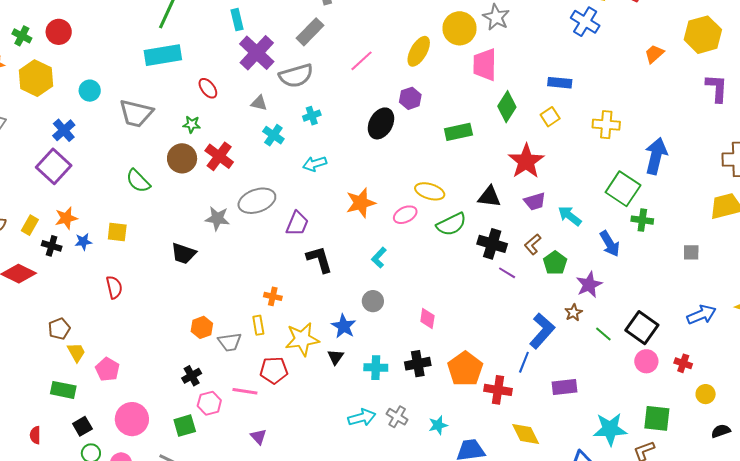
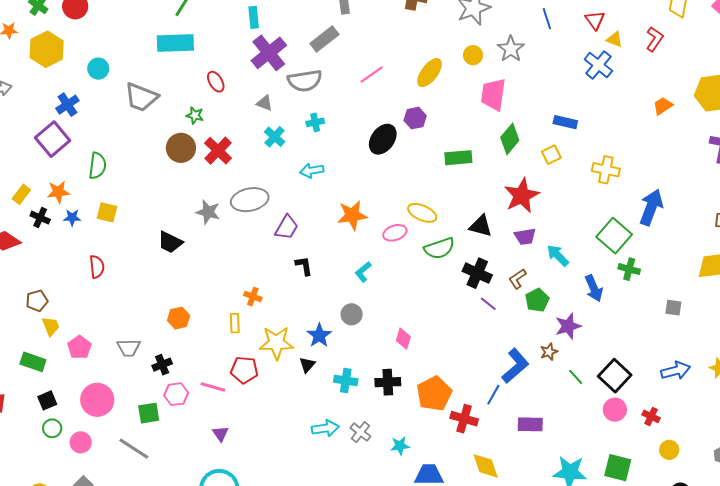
yellow circle: (460, 28) -> (473, 55), size x0.6
green semicircle: (138, 181) -> (97, 166), moved, turned -136
black L-shape: (319, 259) -> (304, 266), size x0.7
gray trapezoid: (230, 342) -> (129, 348), moved

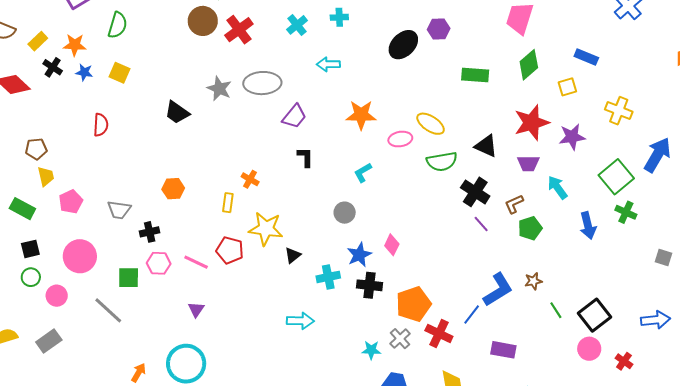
purple star: (568, 326) -> (572, 137), moved
blue star: (319, 335) -> (359, 255), moved
cyan cross: (346, 381) -> (328, 277), turned -30
gray cross: (360, 432) -> (400, 339), moved

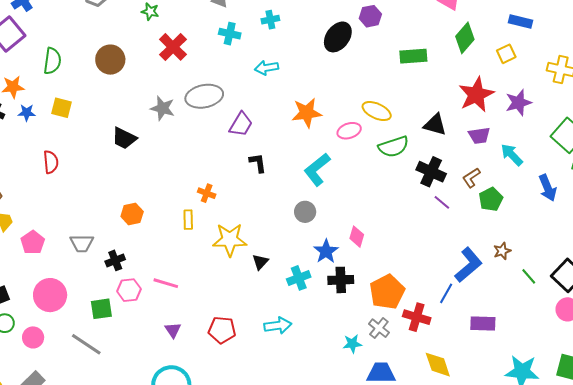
brown circle: (203, 21) -> (110, 60), moved
cyan cross: (297, 25) -> (230, 34), turned -30
cyan L-shape: (363, 173) -> (317, 169), size x1.6
red pentagon: (230, 250) -> (222, 330), moved

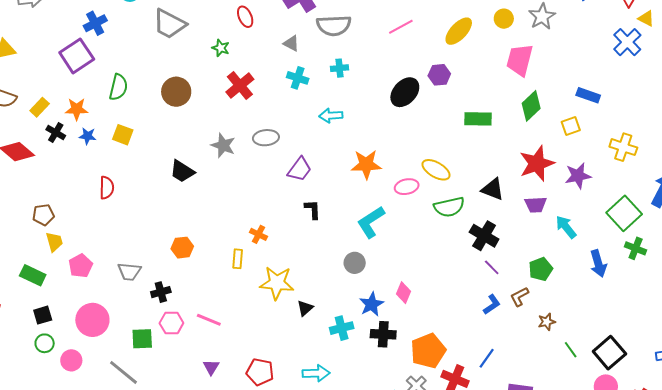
gray ellipse: (204, 96) -> (266, 138), size x0.7
brown L-shape: (471, 178) -> (520, 297), moved
blue L-shape: (468, 265) -> (492, 304), moved, size x0.6

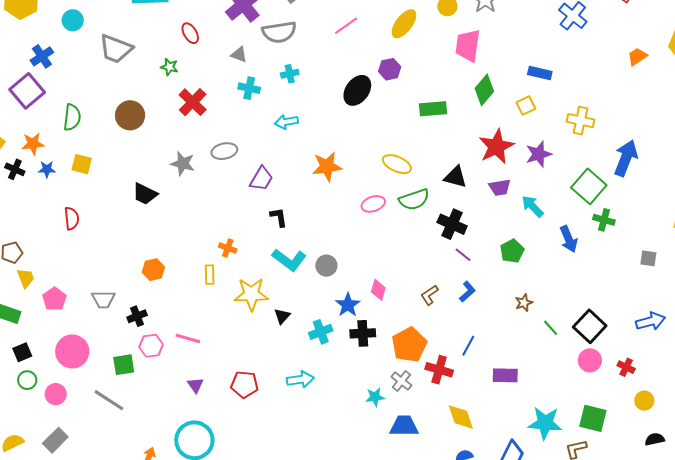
pink ellipse: (407, 187) -> (373, 204), moved
cyan L-shape: (371, 222) -> (289, 260), moved, turned -104
brown L-shape: (520, 297) -> (429, 295), moved

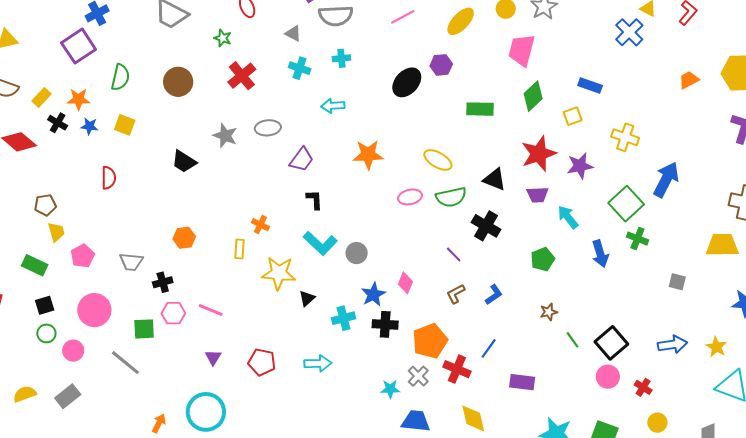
purple line: (463, 255) -> (454, 254), moved

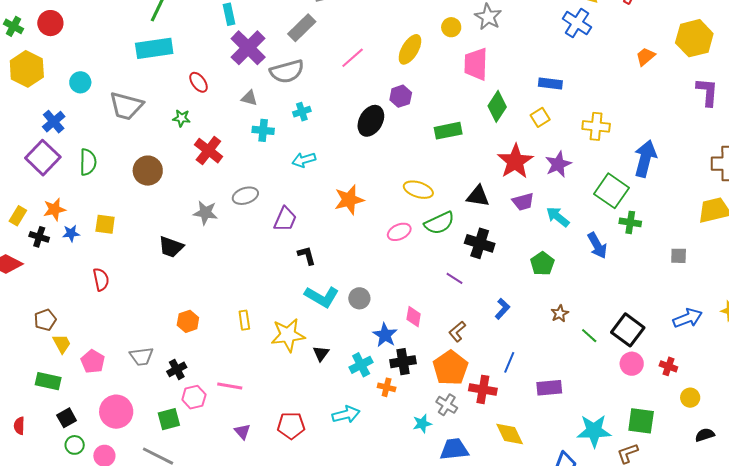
green semicircle: (120, 77) -> (88, 162), moved
orange cross: (260, 225) -> (387, 387), moved
brown L-shape: (456, 294) -> (457, 332), moved

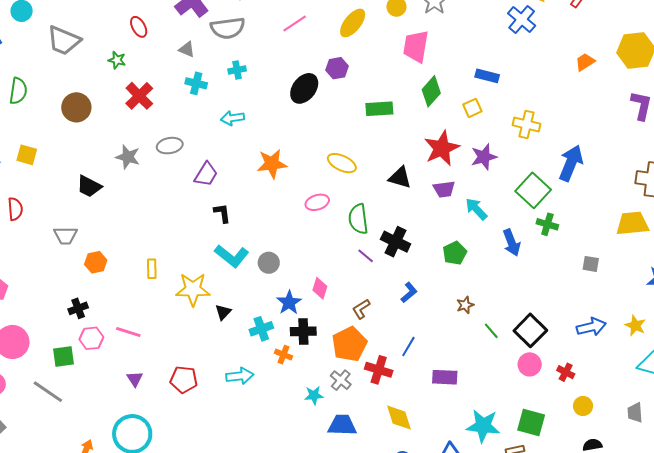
green semicircle: (439, 223) -> (358, 219), moved, turned 100
black cross: (480, 243) -> (396, 242), moved
gray trapezoid: (141, 356) -> (65, 236), moved

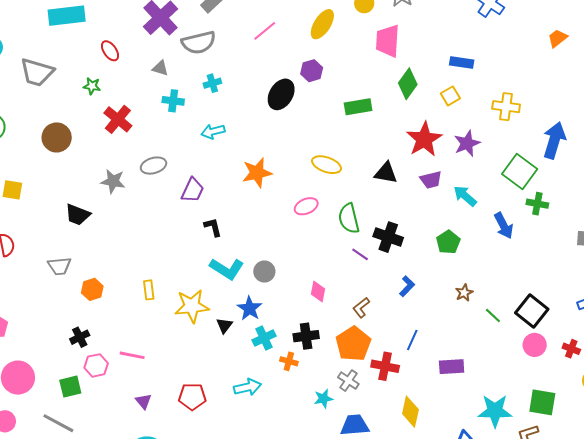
blue star: (289, 303) -> (250, 308), moved
yellow diamond: (399, 418) -> (410, 412), turned 36

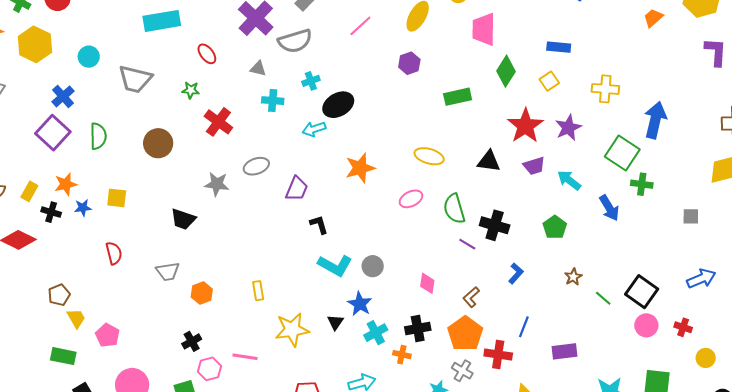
black ellipse: (281, 94) -> (338, 105), moved, turned 32
yellow star: (192, 306) -> (292, 330), moved

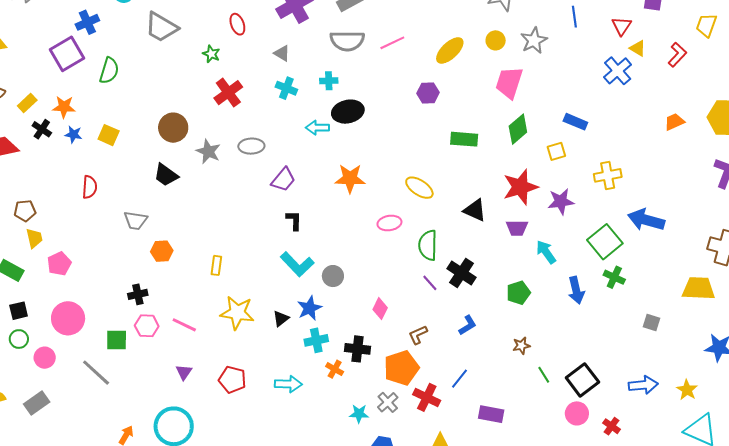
gray semicircle: (295, 41) -> (347, 41), moved
yellow cross: (605, 89) -> (608, 175), turned -32
blue arrow: (655, 120) -> (646, 220), turned -105
brown circle: (158, 143) -> (173, 128), moved

